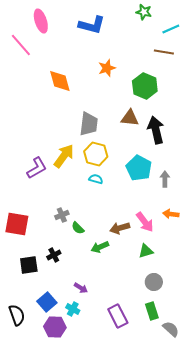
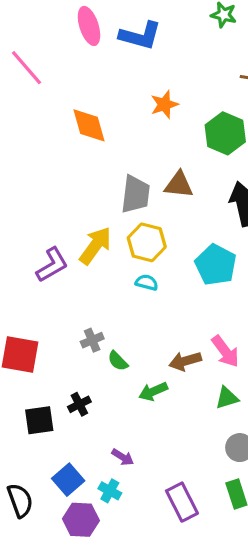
pink ellipse: (41, 21) -> (89, 26), moved
brown triangle: (130, 118) -> (179, 185), moved

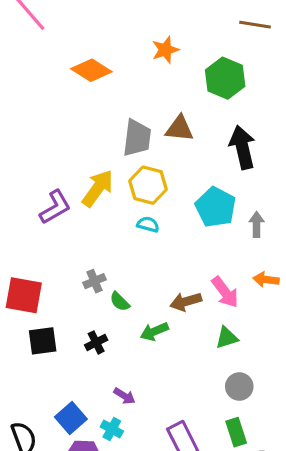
orange diamond: (89, 125) -> (91, 70), turned -42
black cross: (79, 404) -> (96, 342), moved
black square: (39, 420) -> (43, 341), moved

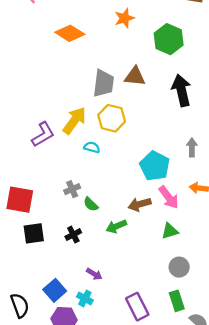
cyan pentagon: (216, 207) -> (155, 166), moved
cyan semicircle: (148, 224) -> (92, 147), moved

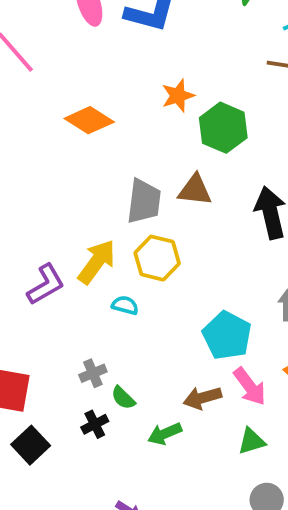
green hexagon: (169, 39) -> (223, 128), moved
black square: (34, 233) -> (31, 445), turned -35
black cross: (73, 235) -> (95, 424), moved

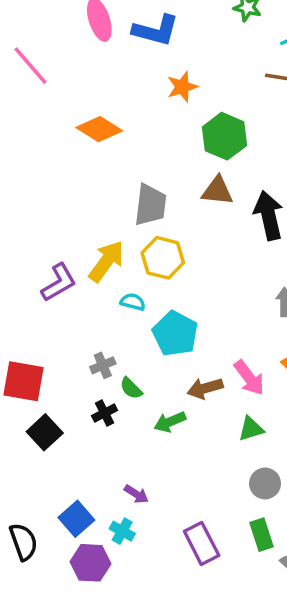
orange star: (178, 96) -> (182, 87), moved
brown triangle: (195, 190) -> (217, 191), moved
cyan pentagon: (227, 335) -> (175, 334), moved

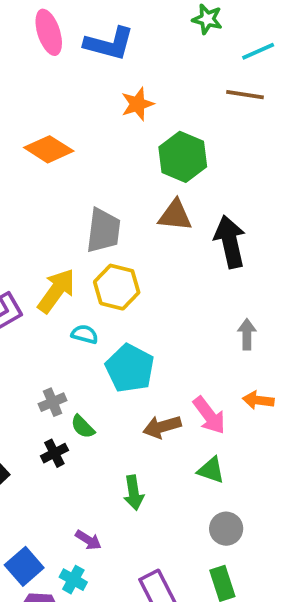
green arrow: (170, 422) -> (134, 493), moved, turned -76
green triangle: (251, 429) -> (211, 470), turned 36

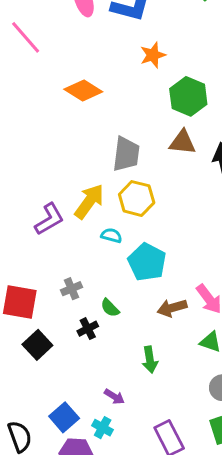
gray cross: (53, 402) -> (71, 289), moved

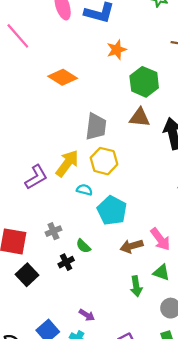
green arrow: (150, 360) -> (136, 286), moved

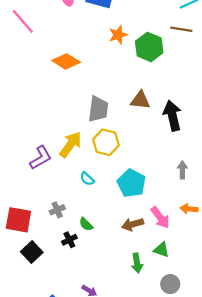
green hexagon: (144, 82) -> (149, 47), moved
cyan semicircle: (84, 190) -> (87, 179), moved, turned -152
cyan pentagon: (112, 210) -> (131, 183), moved

